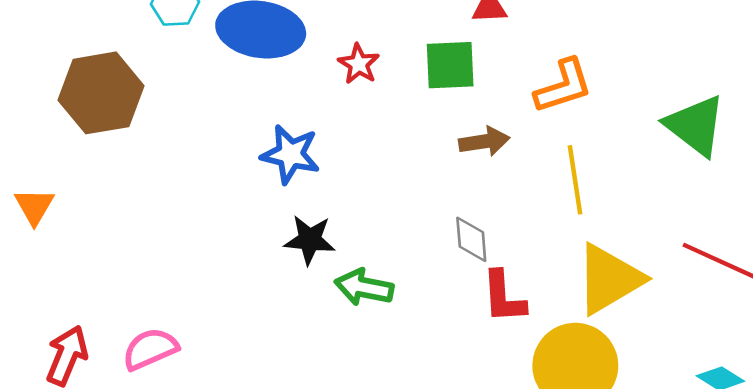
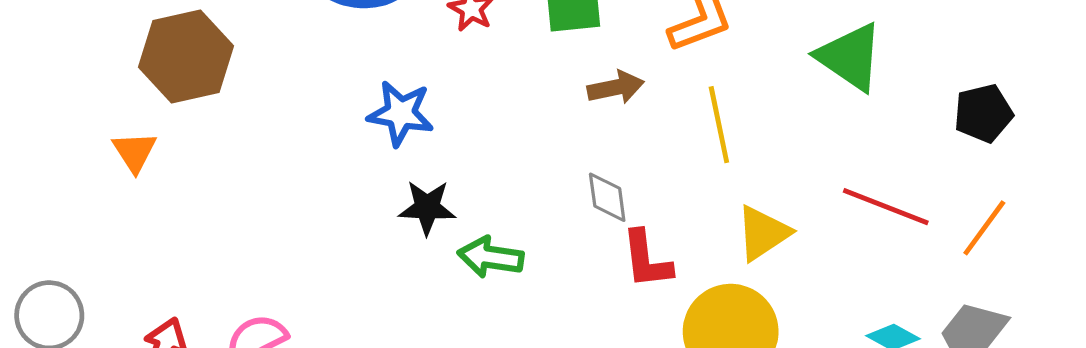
orange triangle: (34, 206) -> (135, 152), moved
yellow triangle: (609, 279) -> (763, 233), size x0.7

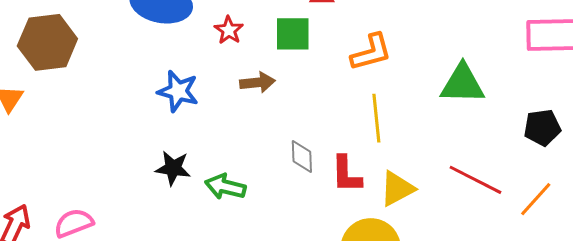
green triangle: (850, 57) -> (462, 84), turned -39
brown arrow: (616, 87) -> (257, 82), moved
black star: (427, 207) -> (173, 168), moved
red L-shape: (647, 260) -> (346, 174), moved

